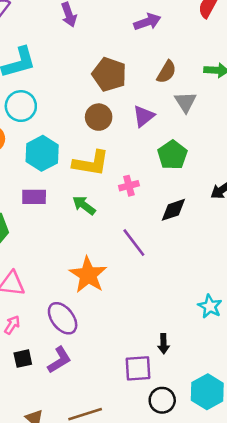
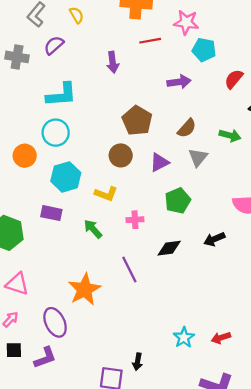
yellow L-shape: (91, 163) -> (106, 194), size x0.7

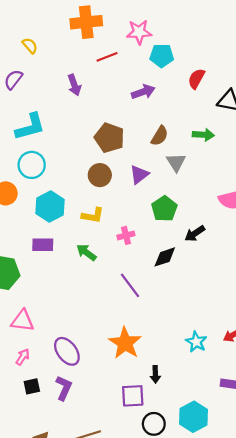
black arrow: (214, 239) -> (195, 233), moved
orange star: (84, 289) -> (125, 343), moved
purple L-shape: (45, 358) -> (64, 388), turned -35

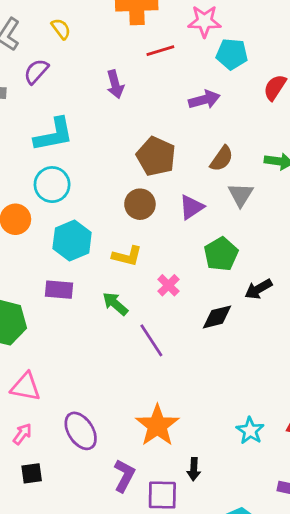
pink cross: (126, 235) -> (168, 285), turned -35
purple line: (130, 285) -> (151, 340), moved
purple L-shape: (64, 388) -> (124, 476), moved

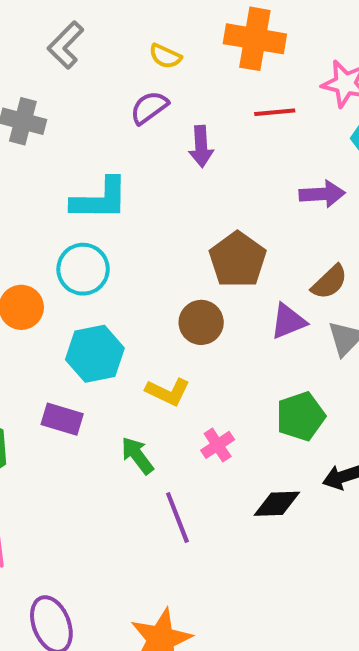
yellow semicircle: (61, 29) -> (165, 56), moved, turned 140
purple semicircle: (36, 71) -> (149, 107), moved
purple triangle: (191, 207) -> (288, 321), moved

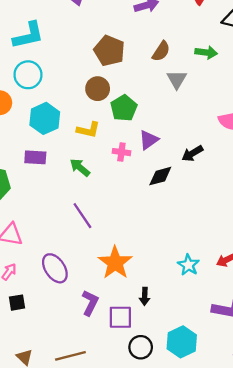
purple triangle: (288, 321) -> (149, 140), moved
green pentagon: (301, 416) -> (124, 108), moved
pink cross: (218, 445) -> (121, 152), turned -36
purple line: (177, 518) -> (82, 216), moved

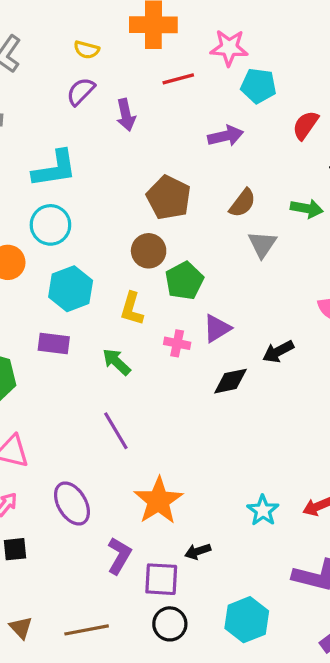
yellow L-shape: (88, 130) -> (132, 309), turned 90
black arrow: (145, 296) -> (198, 551), turned 66
black circle: (141, 347) -> (170, 624), moved

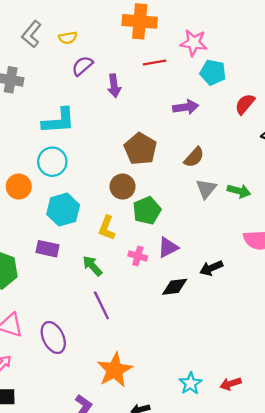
yellow semicircle: (86, 50) -> (68, 38), moved, turned -30
green arrow: (307, 209) -> (239, 191), moved
purple line: (116, 431) -> (101, 305), moved
purple ellipse: (72, 503) -> (53, 337), moved

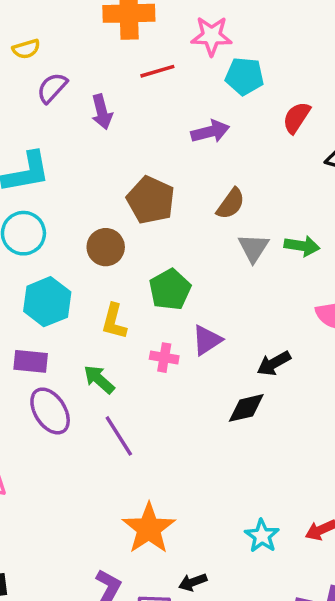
brown circle: (123, 187) -> (106, 247), moved
black diamond: (175, 287) -> (246, 408), moved
purple ellipse: (53, 337) -> (50, 411), moved

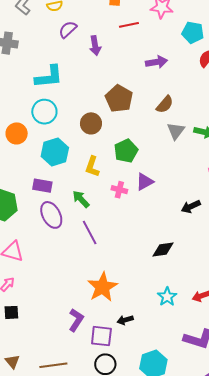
cyan pentagon: (244, 76) -> (193, 32), moved
black arrow: (274, 363) -> (191, 207), moved
black diamond: (246, 408) -> (163, 249), moved

